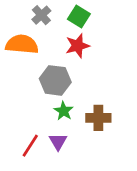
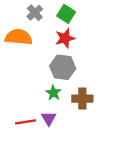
gray hexagon: (55, 80) -> (63, 67), moved
red line: (30, 146) -> (26, 122), turned 48

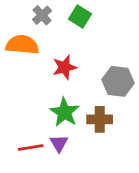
red star: (65, 38) -> (65, 67), moved
gray hexagon: (63, 67) -> (118, 81), moved
green star: (53, 93) -> (65, 112), size x1.5

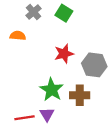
orange semicircle: (22, 45) -> (18, 36), size x0.6
red star: (65, 67) -> (64, 54), moved

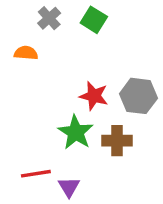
red star: (64, 54) -> (94, 96), moved, turned 30
purple triangle: (47, 114) -> (69, 187), moved

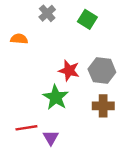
gray cross: (49, 18) -> (47, 13), moved
green square: (94, 20) -> (87, 19), moved
brown cross: (117, 141) -> (103, 106), moved

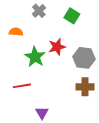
red star: (69, 71) -> (57, 47), moved, turned -30
green star: (56, 97) -> (35, 57), moved
red line: (26, 128) -> (22, 86), moved

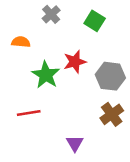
brown cross: (85, 87) -> (112, 114), turned -36
purple triangle: (42, 113) -> (75, 143), moved

